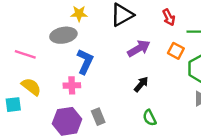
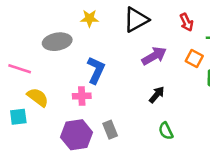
gray ellipse: (63, 35) -> (57, 42), moved
pink line: (25, 54) -> (20, 69), moved

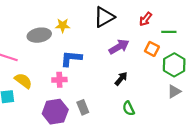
yellow star: (89, 18) -> (63, 26), moved
red arrow: (187, 22) -> (146, 19), turned 64
blue L-shape: (96, 70) -> (71, 58), turned -110

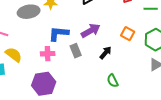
purple arrow: (119, 47) -> (91, 31), moved
orange square: (152, 49) -> (128, 34), moved
gray rectangle: (83, 107) -> (76, 51), moved

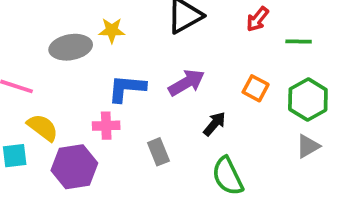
gray rectangle: (76, 51) -> (158, 152), moved
green semicircle: (113, 81) -> (228, 176), size x1.5
purple hexagon: (44, 84) -> (74, 167), moved

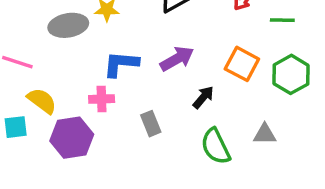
orange square: (256, 88) -> (242, 64), size x1.4
gray triangle: (308, 146) -> (265, 134), moved, turned 30

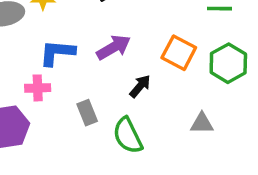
green semicircle: (216, 146) -> (128, 136), moved

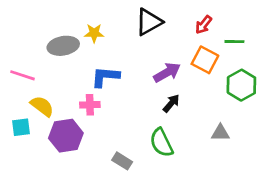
purple arrow: (114, 47) -> (167, 72), moved
orange square: (179, 53) -> (205, 60), moved
gray rectangle: (87, 113) -> (122, 161), moved, turned -36

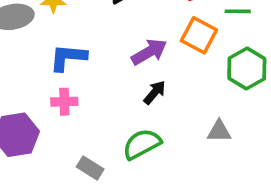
pink cross: (90, 105) -> (64, 102), moved
green semicircle: (161, 143) -> (142, 144), turned 88

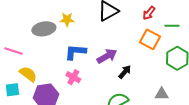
purple arrow: (149, 52) -> (107, 56), moved
pink cross: (64, 102) -> (73, 77), turned 32

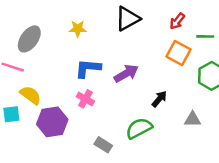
gray ellipse: (44, 29) -> (29, 39), moved, turned -45
black arrow: (125, 72) -> (159, 99), moved

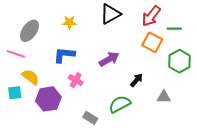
red arrow: (177, 21) -> (151, 16), size x1.5
blue L-shape: (88, 68) -> (64, 55), moved

